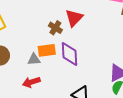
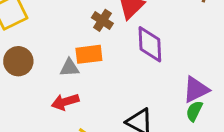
purple diamond: (69, 54) -> (150, 44), moved

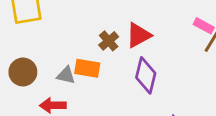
brown circle: (18, 61) -> (23, 72), moved

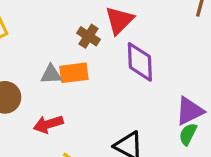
gray triangle: (66, 75) -> (51, 74), moved

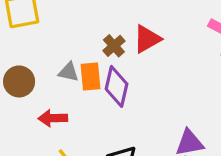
purple diamond: (140, 62) -> (117, 86), moved
orange rectangle: (74, 73) -> (91, 77), turned 76

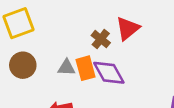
brown circle: (19, 81) -> (23, 65), moved
purple diamond: (117, 86) -> (109, 73), turned -32

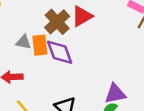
brown cross: (101, 39) -> (57, 22), size x1.5

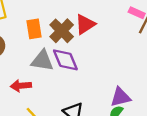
gray triangle: (23, 42) -> (42, 61), moved, size x1.5
orange rectangle: (40, 45) -> (34, 29), moved

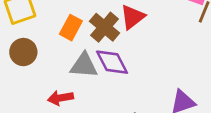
orange rectangle: (34, 29) -> (71, 28), turned 42

